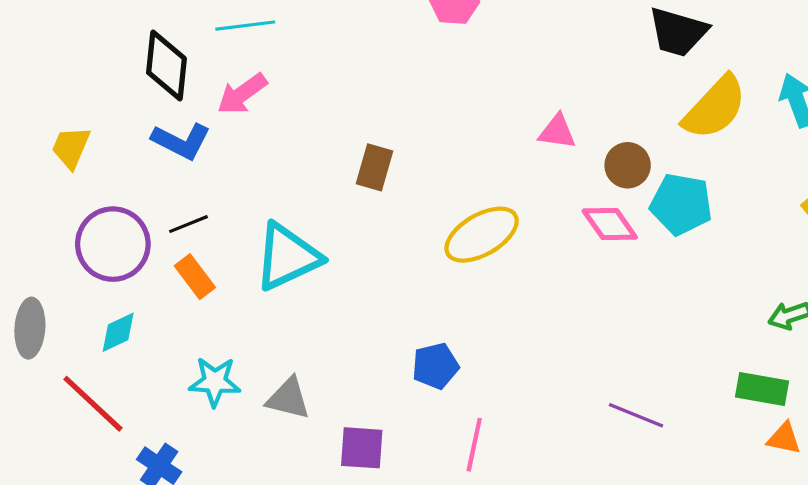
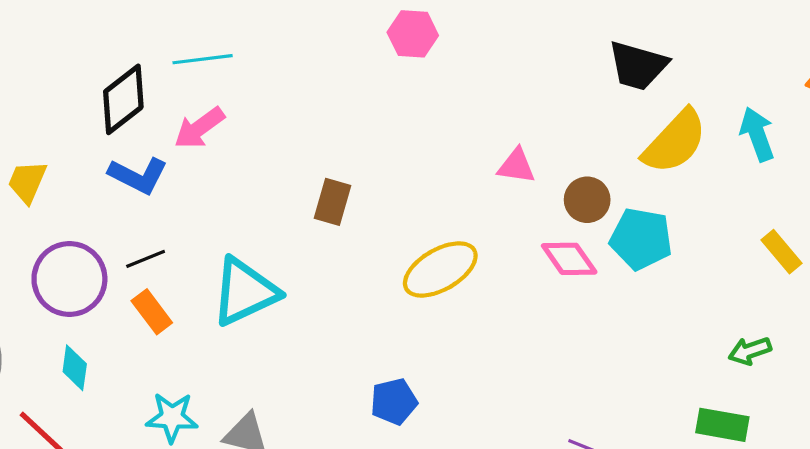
black diamond: (166, 65) -> (123, 99), turned 46
cyan diamond: (118, 332) -> (75, 368), turned -57

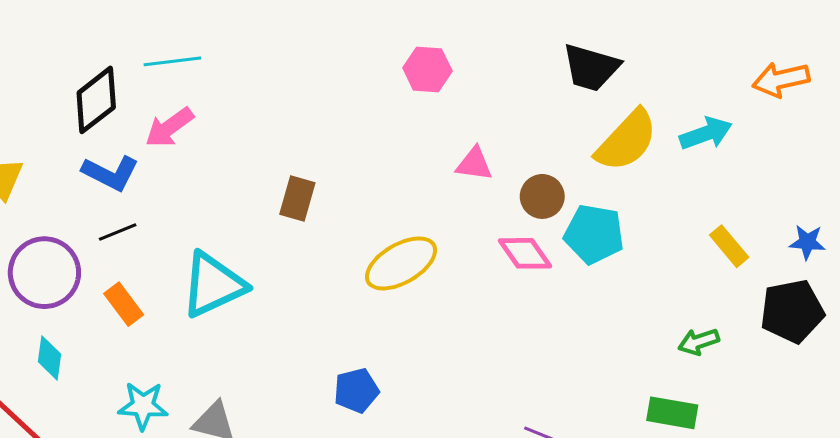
pink hexagon: (413, 34) -> (427, 69), moved
cyan arrow: (757, 134) -> (706, 133), turned 90
black line: (146, 259) -> (118, 232), moved

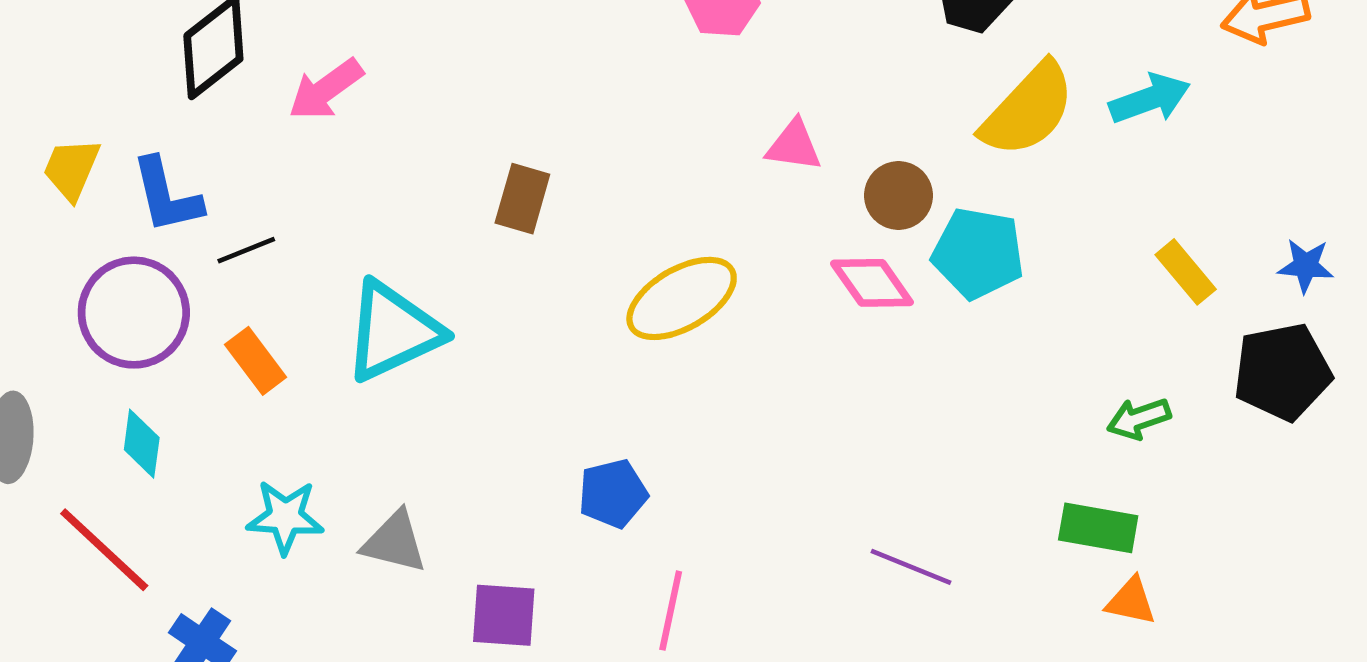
blue L-shape: (110, 173) -> (167, 195), moved, turned 50

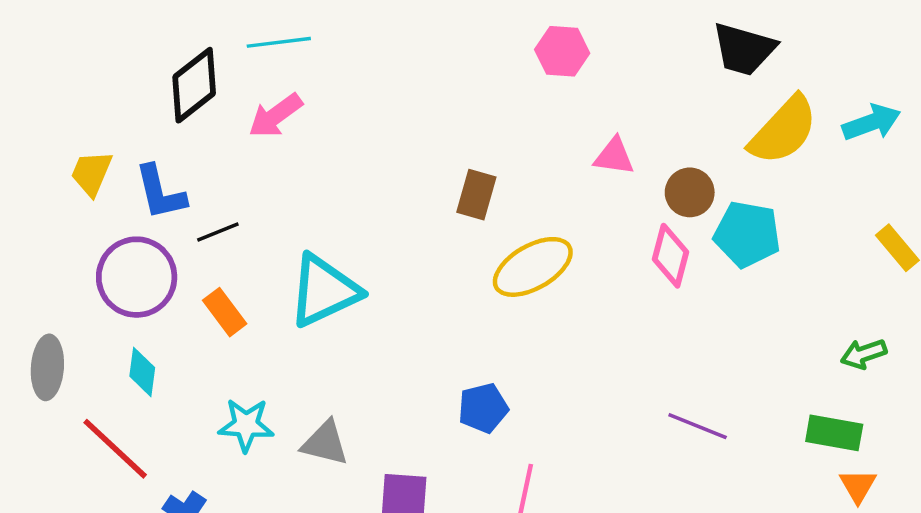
brown rectangle: (522, 199) -> (476, 195), moved
pink diamond: (872, 283) -> (671, 256), turned 50
purple line: (911, 567) -> (698, 426), moved
orange triangle: (1131, 601) -> (858, 486), turned 48

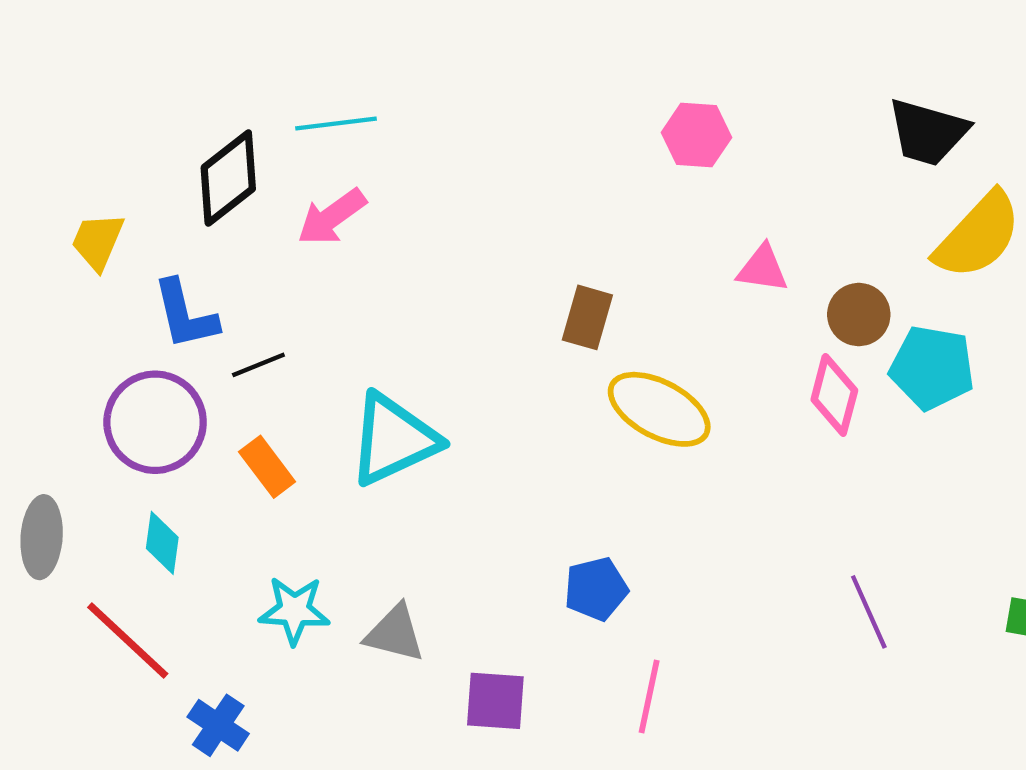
yellow trapezoid: (91, 173) -> (98, 241), moved
yellow ellipse: (533, 267) -> (659, 409), turned 58
purple line: (698, 426) -> (869, 612), turned 44

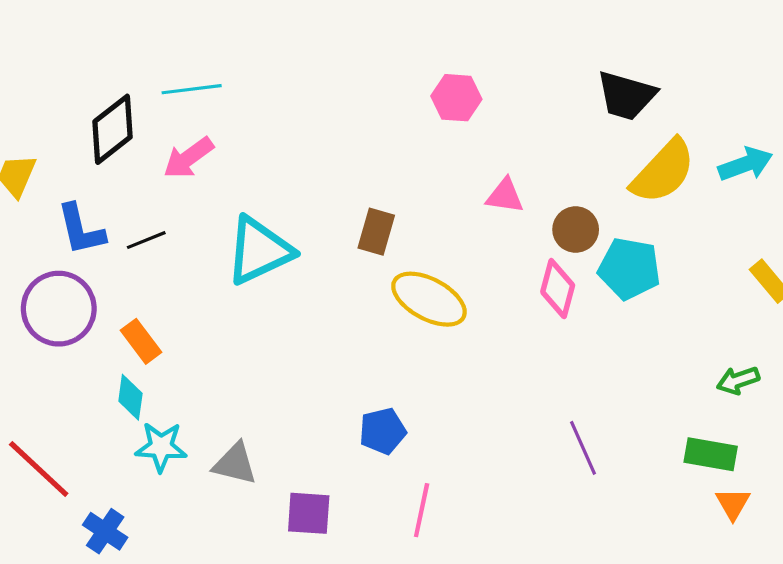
black line: (258, 365) -> (146, 240), moved
cyan triangle: (393, 439) -> (259, 251), moved
cyan diamond: (162, 543) -> (130, 397), moved

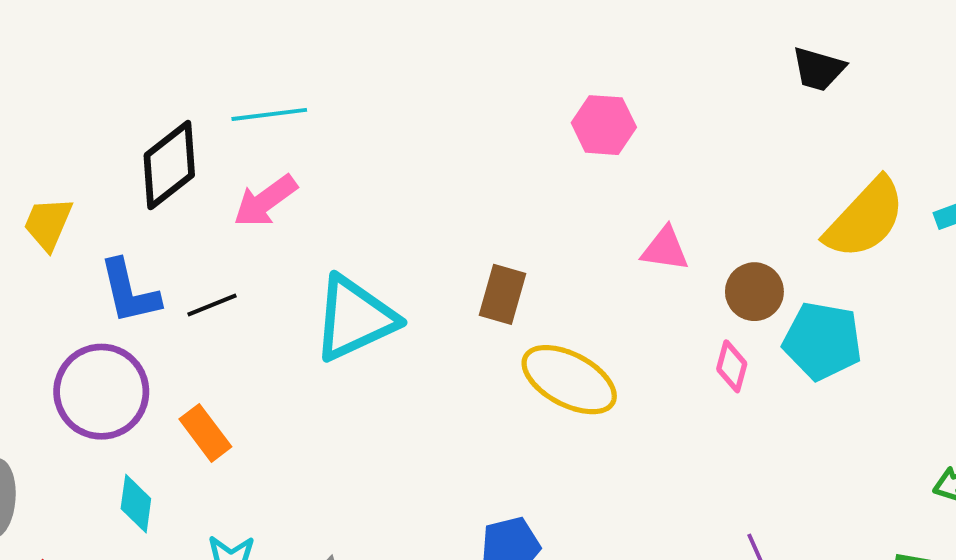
black trapezoid: (626, 96) -> (818, 69), moved, size x0.7
pink diamond: (558, 289) -> (732, 366), size x0.7
cyan diamond: (130, 397) -> (136, 504), moved

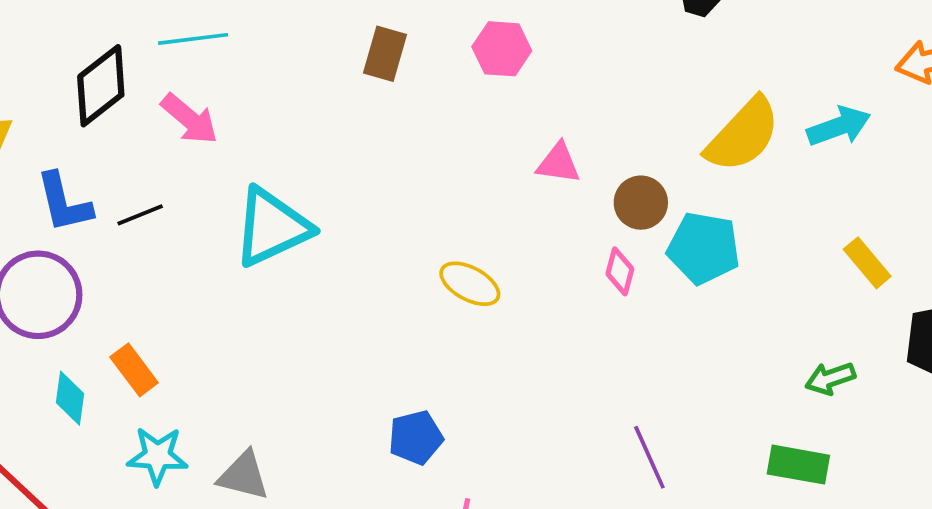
pink arrow: (265, 201) -> (189, 119), turned -104
brown rectangle: (503, 294) -> (385, 54), moved
yellow ellipse: (569, 380) -> (470, 284), size x0.7
orange rectangle: (205, 433) -> (134, 370), moved

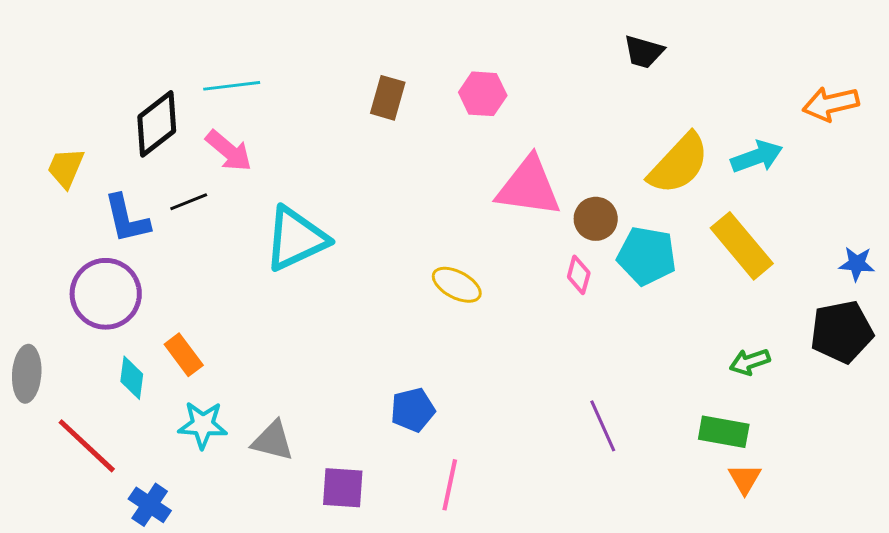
pink triangle: (558, 163) -> (529, 187), size x1.8
black line: (140, 215) -> (189, 202), moved
yellow rectangle: (867, 263) -> (742, 246), moved, size x1.6

